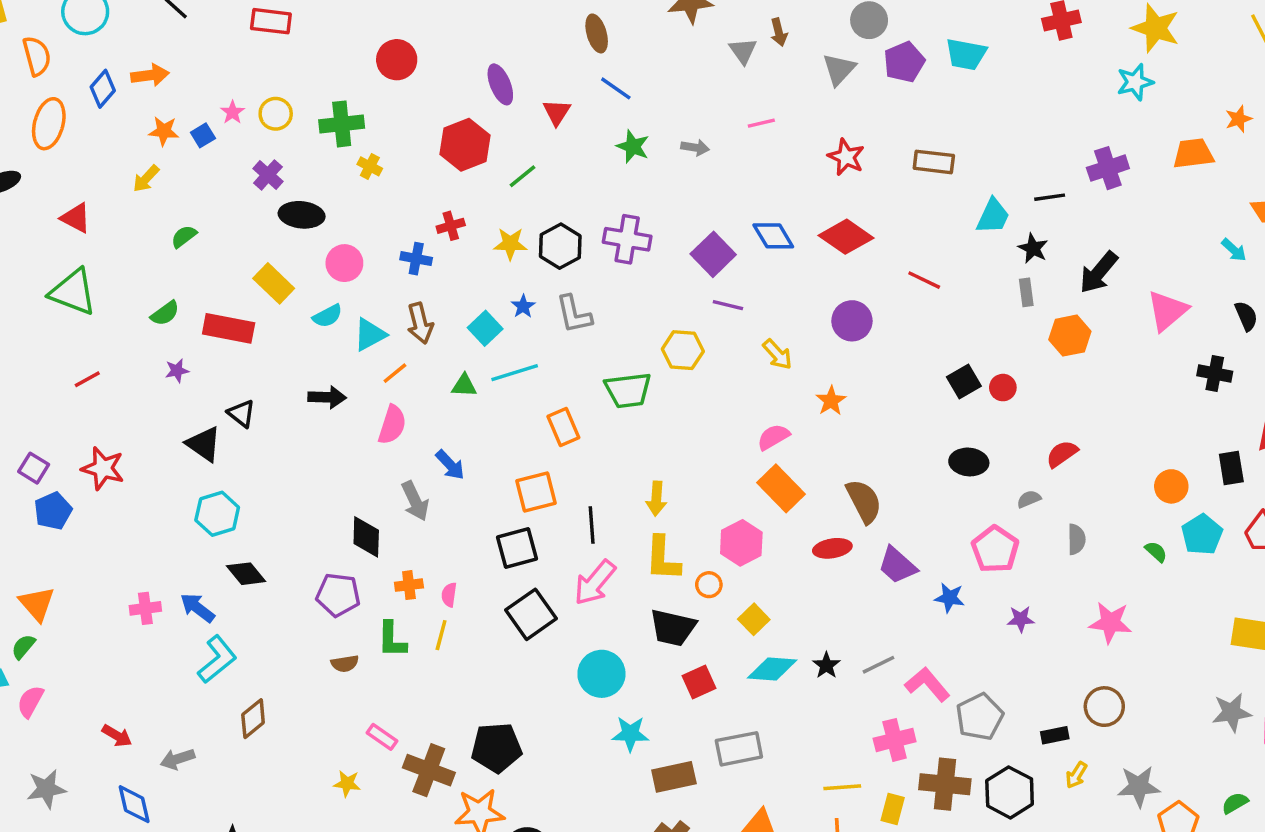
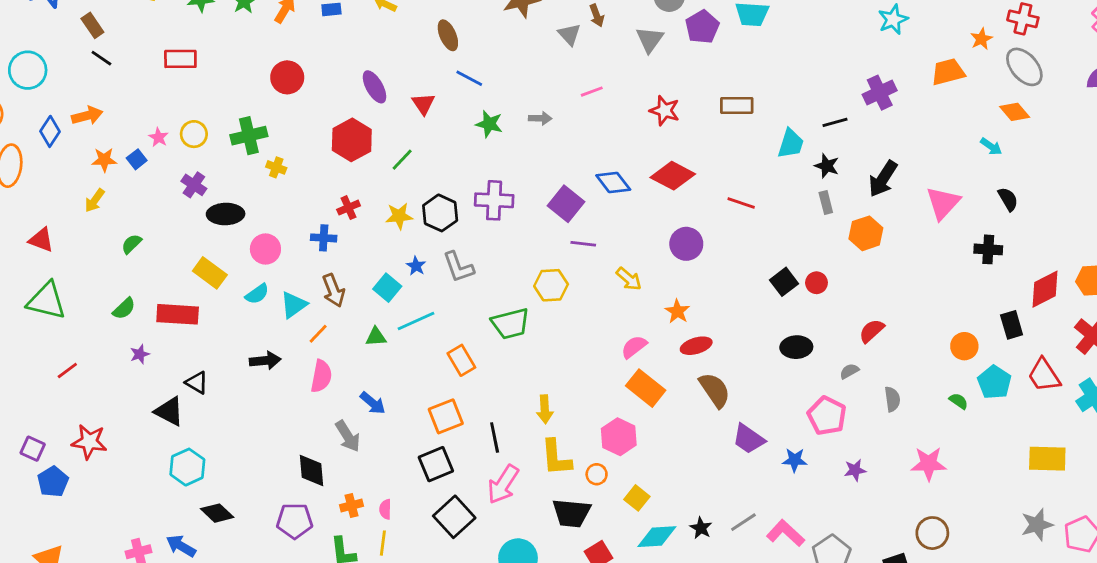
red ellipse: (832, 548) -> (696, 346), moved

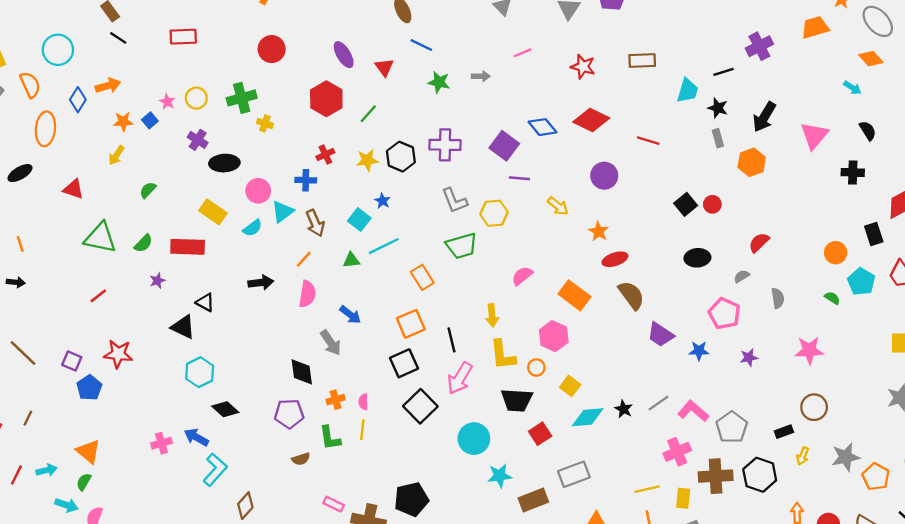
gray L-shape: (458, 267) -> (454, 201), moved
green triangle: (47, 301) -> (100, 238), moved
cyan triangle: (294, 305) -> (283, 212), moved
pink semicircle: (634, 347) -> (522, 276), moved

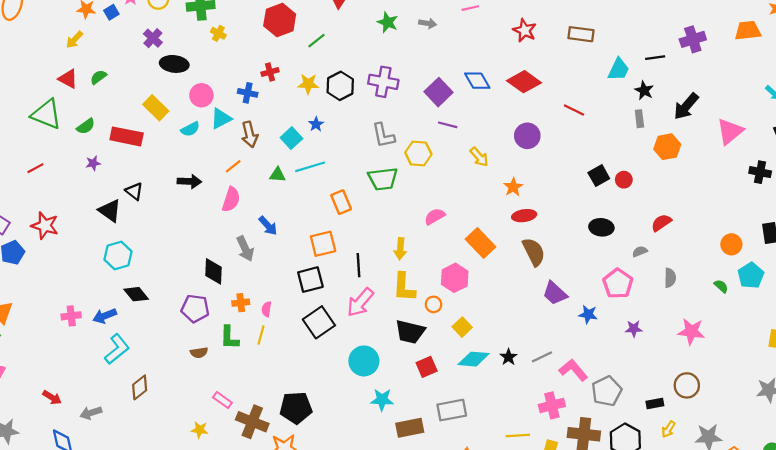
red triangle: (73, 189) -> (68, 79), moved
blue arrow: (196, 437) -> (105, 316), turned -60

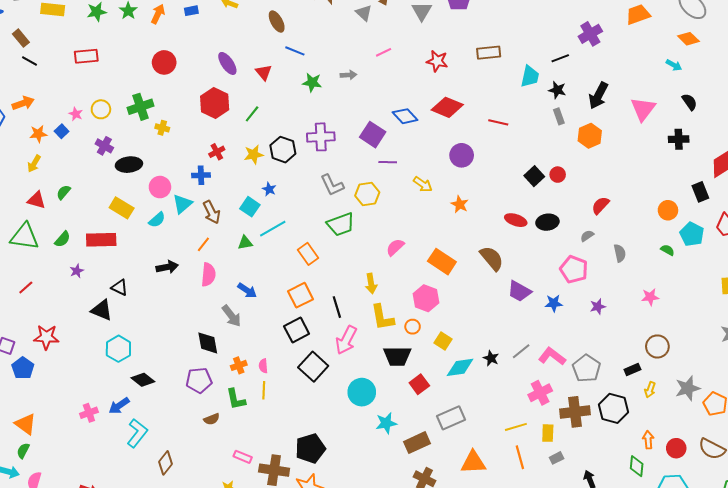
red ellipse: (524, 216) -> (516, 220), moved, turned 40
pink star: (691, 331) -> (650, 297), size x0.7

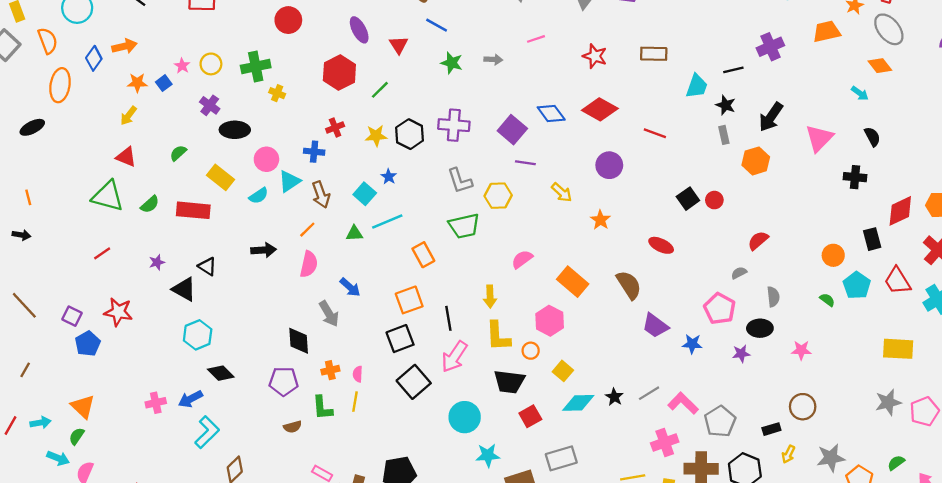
green semicircle: (63, 192) -> (178, 153), moved
black ellipse: (547, 222) -> (760, 328), moved
purple star: (77, 271) -> (157, 262), moved

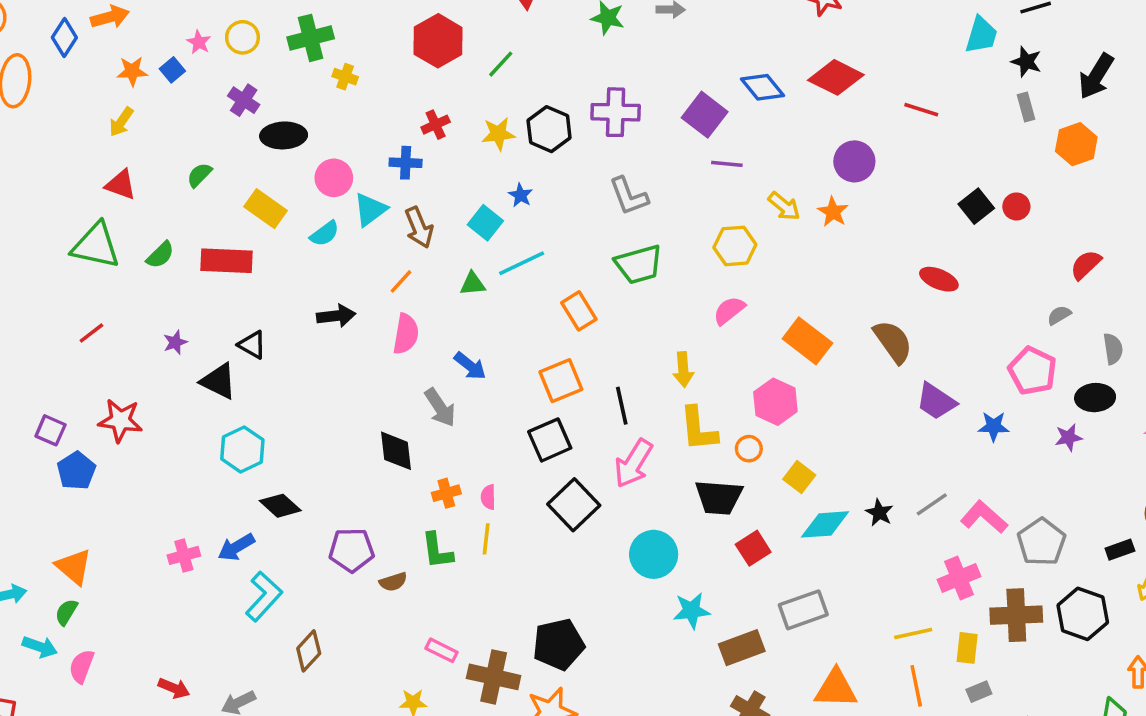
yellow hexagon: (498, 196) -> (735, 246), moved
orange star: (600, 220) -> (833, 212), moved
purple pentagon: (284, 381) -> (352, 550), moved

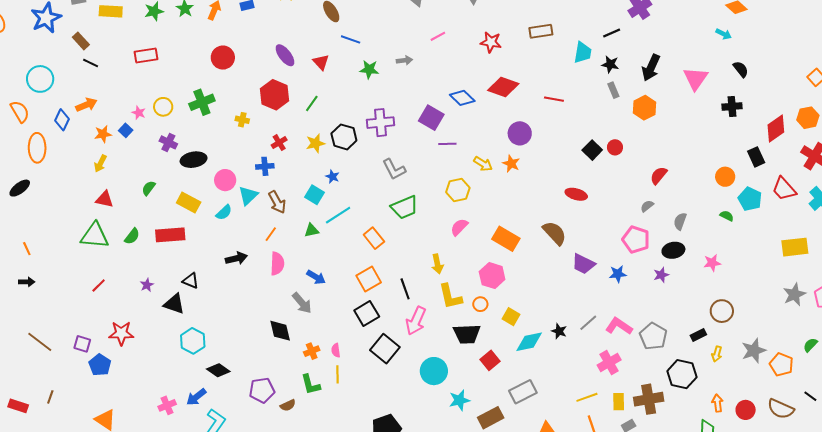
yellow cross: (345, 77) -> (242, 120), moved
gray semicircle: (1113, 349) -> (680, 221), turned -144
brown cross: (1016, 615) -> (649, 399), moved

